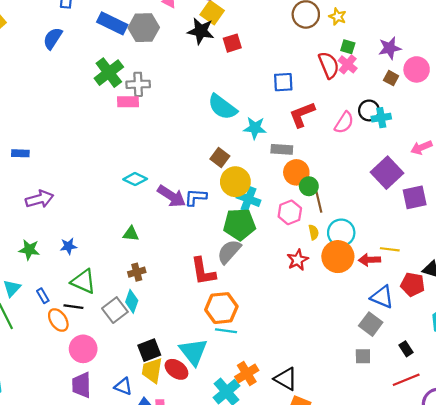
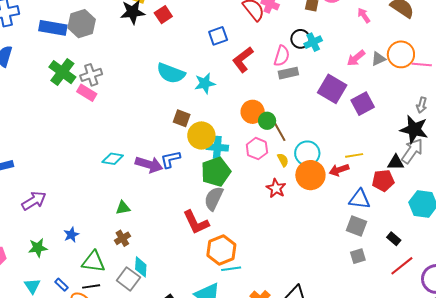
pink rectangle: (128, 102) -> (87, 93), turned 48
gray rectangle: (282, 149) -> (288, 73), moved
brown cross: (137, 272) -> (122, 238), moved

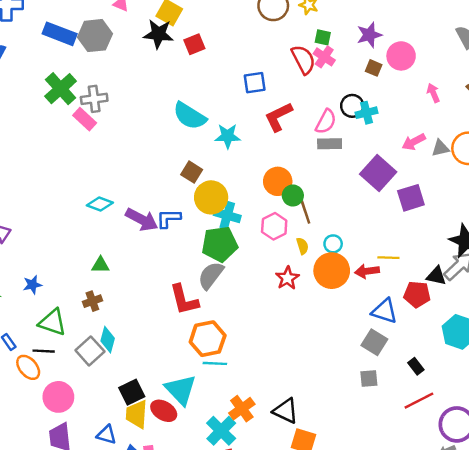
cyan circle: (307, 153) -> (333, 244), size x0.6

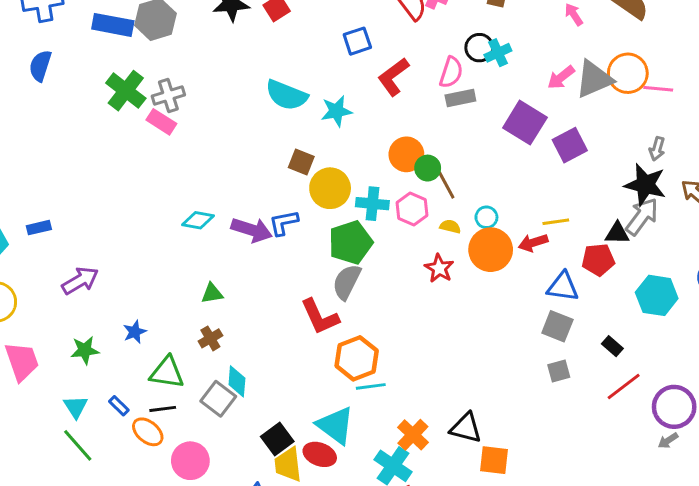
gray triangle: (440, 148) -> (594, 79), size x1.8
cyan cross: (227, 215) -> (372, 204), moved
yellow semicircle: (302, 246) -> (450, 226), turned -49

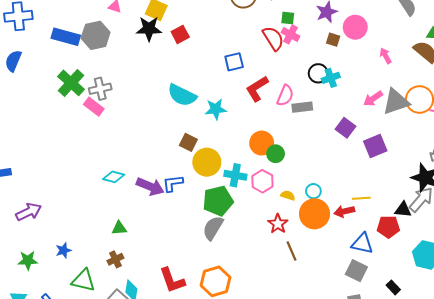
pink semicircle: (451, 72) -> (285, 96), moved
purple square: (525, 123) -> (346, 128), size x0.7
brown line: (446, 185) -> (291, 251), moved
red L-shape: (320, 317) -> (172, 280), moved

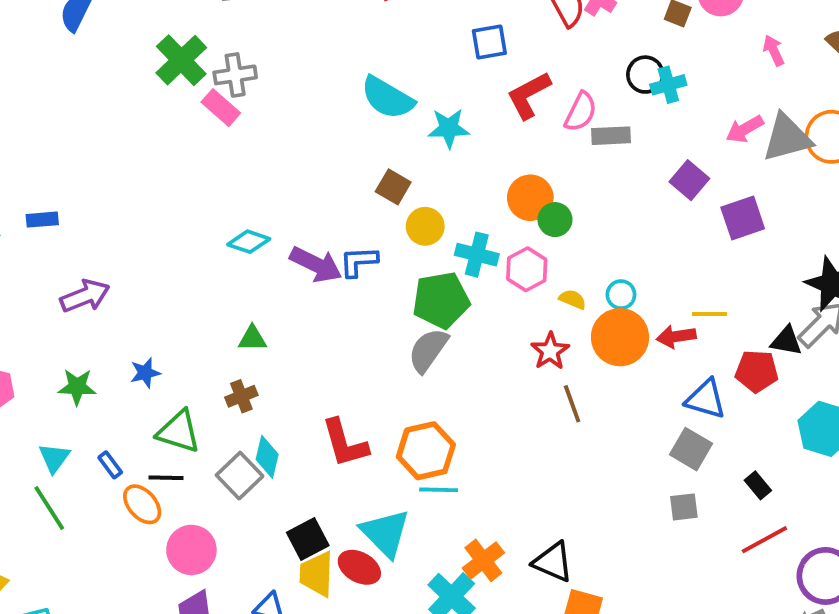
yellow circle: (207, 162) -> (425, 226), size x0.7

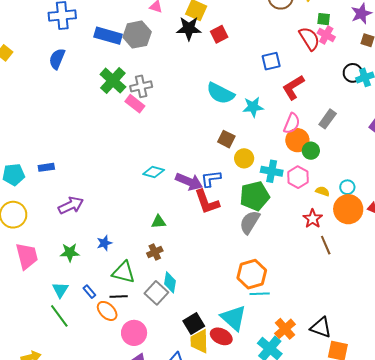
pink semicircle: (581, 112) -> (292, 123), moved
gray rectangle: (611, 136) -> (328, 119), moved, turned -48
red L-shape: (345, 443) -> (207, 202), moved

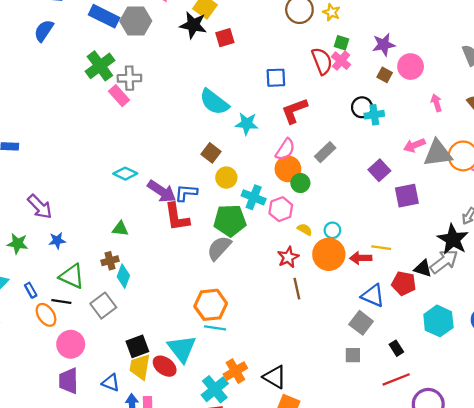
purple arrow: (71, 205) -> (40, 207), moved, turned 60
cyan diamond: (170, 282) -> (123, 276), moved

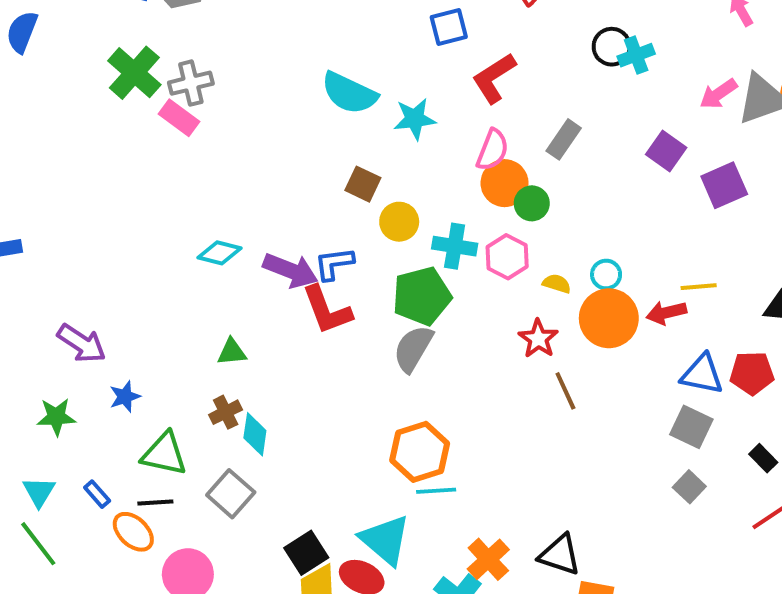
red pentagon: (404, 283) -> (752, 373), moved
gray square: (353, 355) -> (689, 487), turned -35

